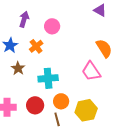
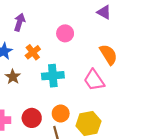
pink circle: (52, 26) -> (65, 33), moved
cyan cross: (48, 78) -> (53, 76), moved

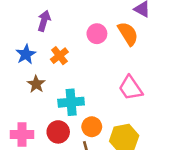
orange semicircle: (108, 55) -> (128, 34), moved
cyan cross: (53, 76) -> (71, 102), moved

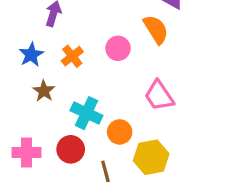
pink circle: (97, 34) -> (118, 48), moved
cyan cross: (71, 102) -> (86, 113), turned 30
orange circle: (92, 127) -> (120, 132), moved

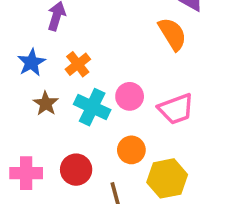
pink circle: (118, 48) -> (130, 96), moved
pink trapezoid: (159, 96) -> (176, 109), turned -76
cyan cross: (86, 113) -> (92, 107), moved

